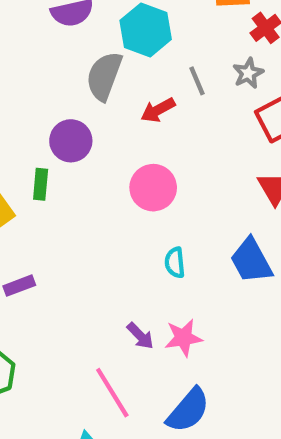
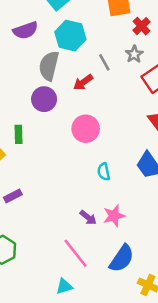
purple circle: (71, 141) -> (44, 99), moved

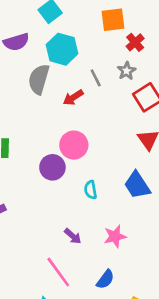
purple circle: (44, 99) -> (52, 167), moved
pink star: (114, 216) -> (115, 236), moved
blue semicircle: (122, 258) -> (105, 279), size x0.7

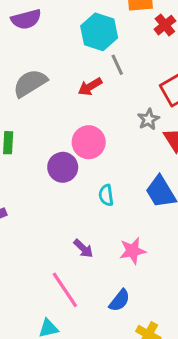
cyan hexagon: (62, 49) -> (99, 32), moved
gray star: (127, 71) -> (148, 119), moved
gray semicircle: (39, 79) -> (30, 83), moved, turned 40

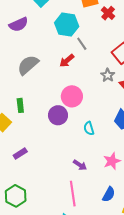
pink line: (65, 290) -> (73, 194), turned 35

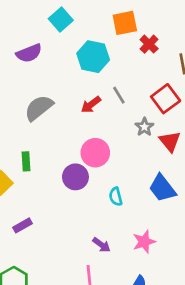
gray line: (82, 44) -> (119, 95), moved

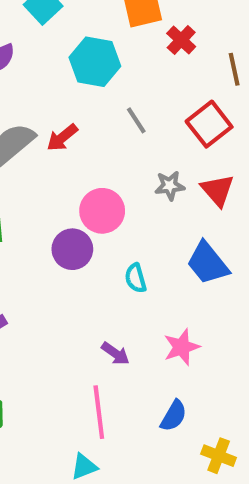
red arrow: (91, 105) -> (62, 138), moved
gray star: (144, 127) -> (170, 186), moved, turned 30

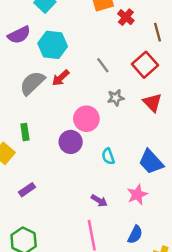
cyan hexagon: (95, 62) -> (53, 45), moved
gray star: (170, 186) -> (116, 98), moved
blue trapezoid: (208, 263) -> (151, 162), moved

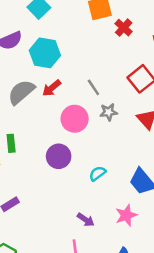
gray line: (103, 65) -> (93, 87), moved
pink circle: (86, 119) -> (75, 119), moved
cyan semicircle: (108, 156) -> (97, 173), turned 70

